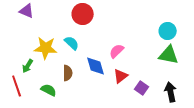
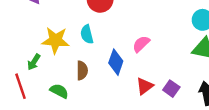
cyan semicircle: (72, 43) -> (87, 34), turned -147
blue diamond: (96, 66) -> (116, 62), turned 35
red triangle: (121, 76) -> (145, 86), moved

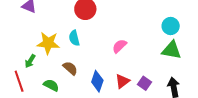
blue diamond: (116, 62) -> (97, 81), moved
brown semicircle: (82, 70) -> (70, 68), turned -49

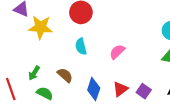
cyan semicircle: (74, 38) -> (81, 46), moved
yellow star: (48, 43) -> (40, 27), moved
green arrow: (30, 61) -> (34, 73), moved

